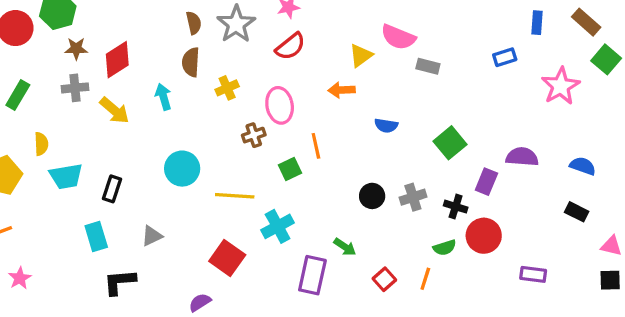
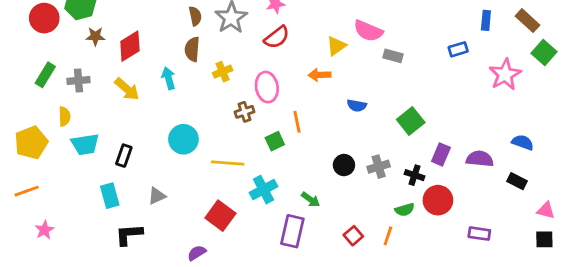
gray cross: (75, 88) -> (79, 81), moved
purple semicircle: (522, 157) -> (480, 159), moved
green arrow: (345, 247) -> (311, 199), moved

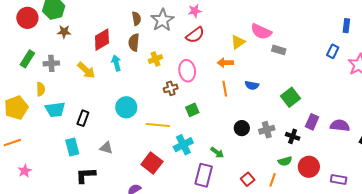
red diamond: (130, 46) -> (102, 40), moved
blue rectangle: (458, 49) -> (333, 51), moved, turned -48
orange line: (297, 122) -> (225, 89), moved
gray triangle: (157, 196) -> (106, 148), turned 40
red circle: (438, 200) -> (309, 167), moved

